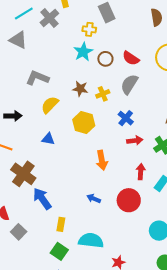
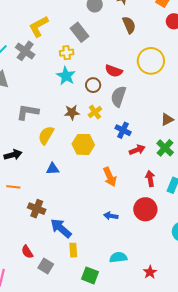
brown circle: (105, 59) -> (93, 85), moved
brown cross: (23, 174) -> (37, 209), size x0.7
yellow rectangle: (61, 224) -> (73, 250), moved
cyan semicircle: (91, 241) -> (118, 257), size x0.7

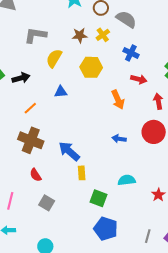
gray semicircle: (118, 96) -> (126, 19), turned 105
red arrow: (137, 150) -> (139, 79), moved, turned 35
orange line: (13, 187) -> (30, 108), moved, turned -48
brown cross: (37, 209) -> (31, 140), moved, size x1.4
gray square: (46, 266) -> (47, 203), moved

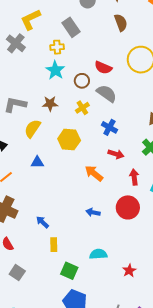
brown star: (80, 35) -> (50, 104), moved
orange arrow: (118, 100) -> (94, 173), turned 150
blue arrow: (69, 151) -> (43, 222), size x0.6

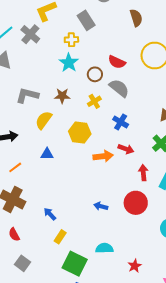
orange arrow: (94, 173) -> (103, 156), moved, turned 132
yellow rectangle: (54, 245) -> (60, 237), turned 32
green square: (69, 271) -> (75, 264), size x1.4

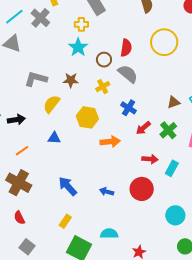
red semicircle: (117, 62) -> (126, 48), turned -108
red arrow: (126, 149) -> (143, 128), moved, turned 119
red arrow: (143, 173) -> (150, 159), turned 98
blue arrow: (50, 214) -> (68, 186), moved, size x1.5

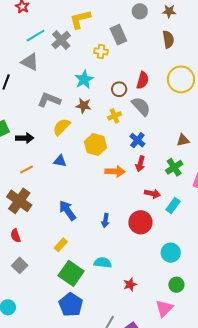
cyan star: (78, 47) -> (84, 79), moved
red arrow: (143, 128) -> (140, 164), moved, turned -42
blue arrow: (107, 192) -> (105, 221), turned -104

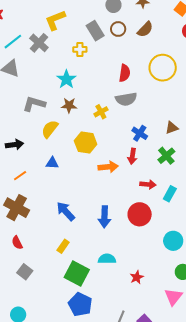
brown semicircle: (168, 39) -> (145, 29), turned 60
brown circle: (119, 89) -> (118, 29), moved
gray semicircle: (141, 106) -> (126, 99), turned 130
blue cross: (137, 140) -> (140, 133), moved
blue arrow: (105, 221) -> (105, 217), size x1.5

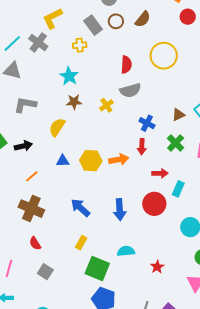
gray L-shape: (34, 104) -> (25, 105), moved
yellow hexagon: (86, 143) -> (91, 161), moved
cyan rectangle: (170, 194) -> (178, 189), moved

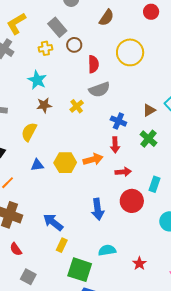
brown circle: (116, 21) -> (74, 45), moved
red arrow: (160, 173) -> (123, 172), moved
blue arrow: (80, 208) -> (53, 222), moved

